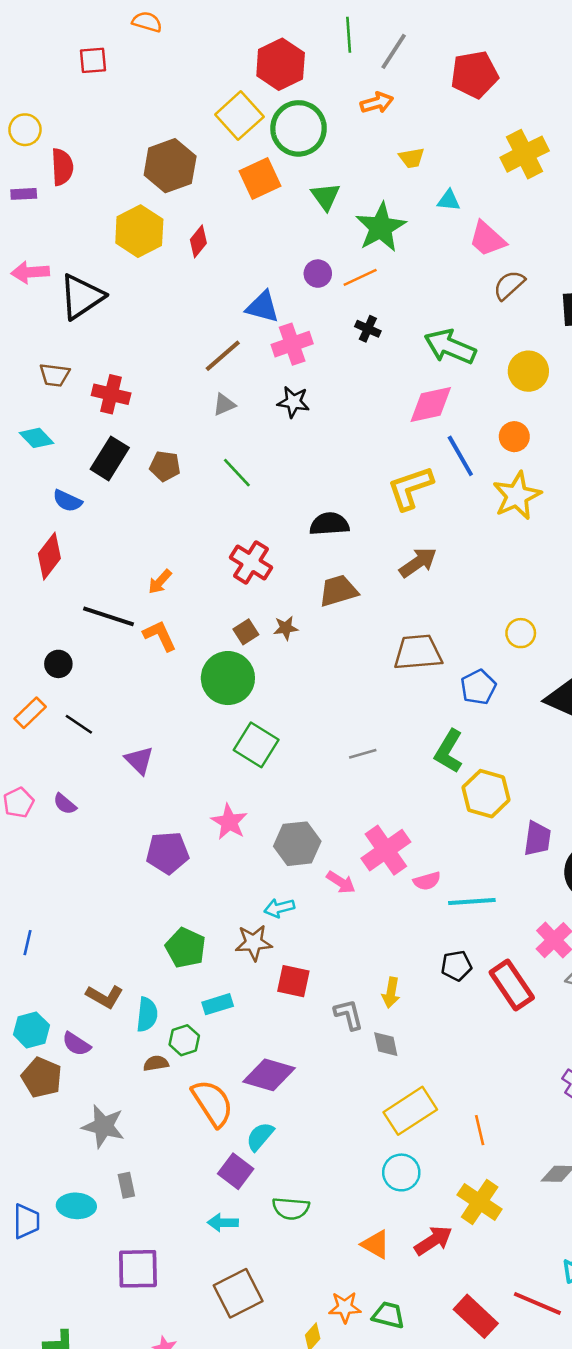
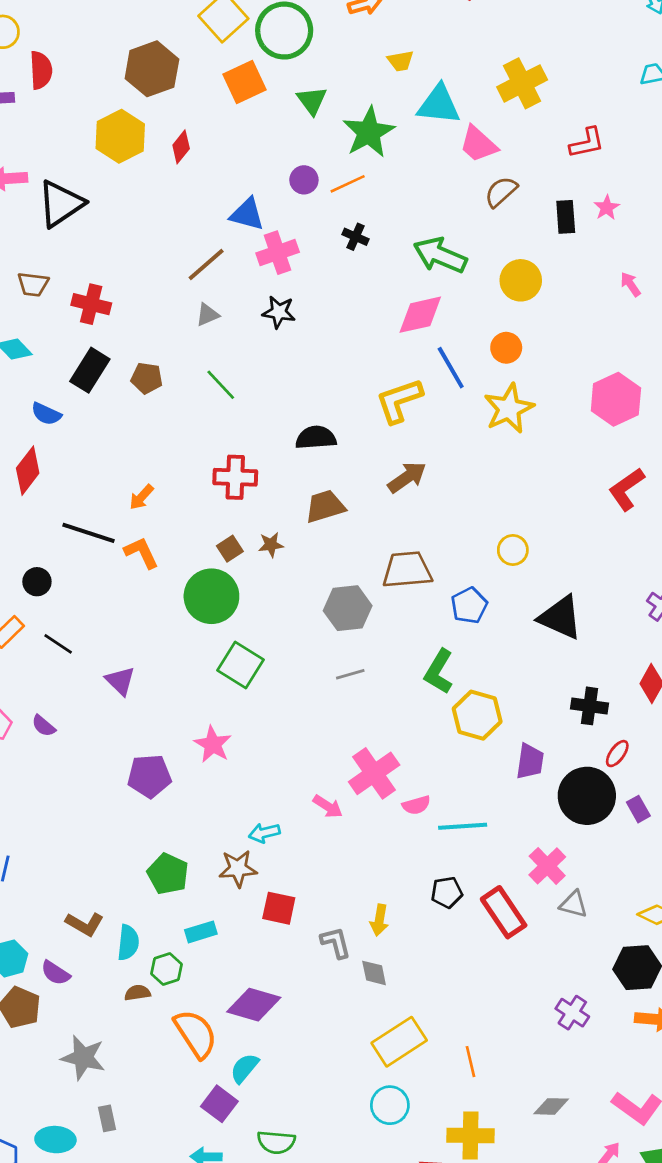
yellow cross: (525, 154) -> (522, 83), moved
cyan triangle: (449, 200) -> (439, 105), size x1.8
red cross: (251, 562) -> (235, 477), turned -30
gray hexagon: (297, 844) -> (348, 608), moved
yellow cross: (480, 1202) -> (471, 1136), turned -33

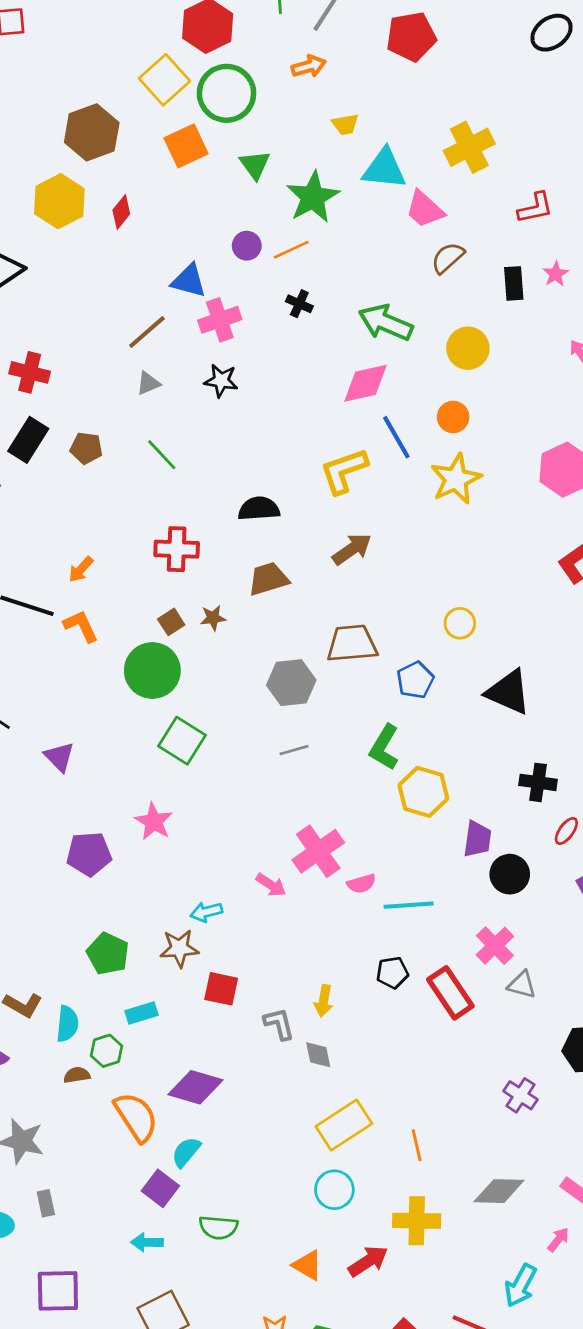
black circle: (587, 796) -> (510, 874), moved, size x0.7
gray diamond: (551, 1106) -> (499, 1191), size x1.4

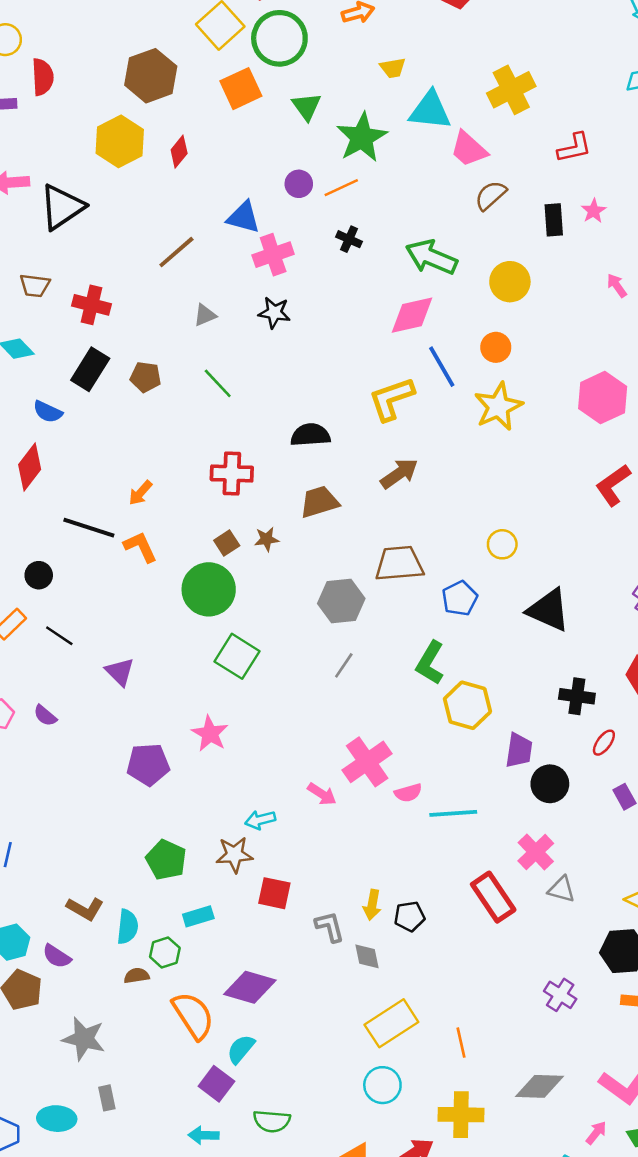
brown line: (147, 332) -> (176, 252), moved
gray line: (294, 750) -> (344, 665), turned -40
black pentagon: (392, 973) -> (410, 916), moved

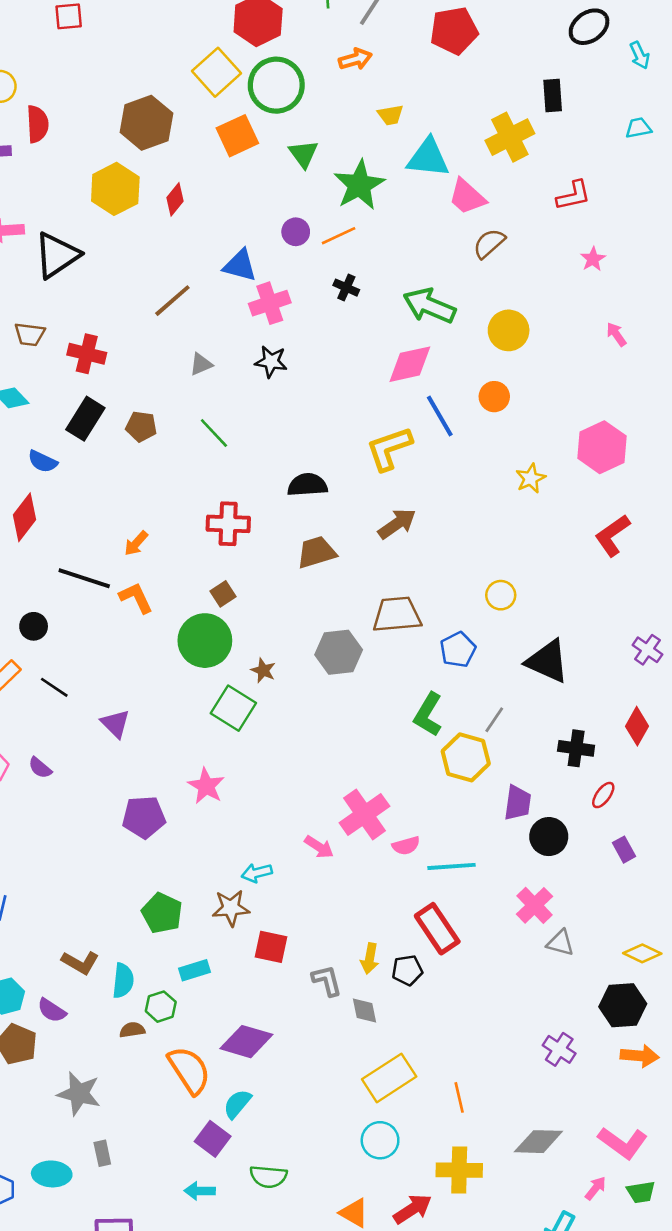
black rectangle: (554, 220) -> (553, 95), moved
yellow star: (498, 407) -> (531, 478), moved, size x0.6
brown star: (267, 539) -> (263, 670), moved, turned 30
gray line: (344, 665) -> (494, 720), moved
red rectangle: (493, 897) -> (437, 929), moved

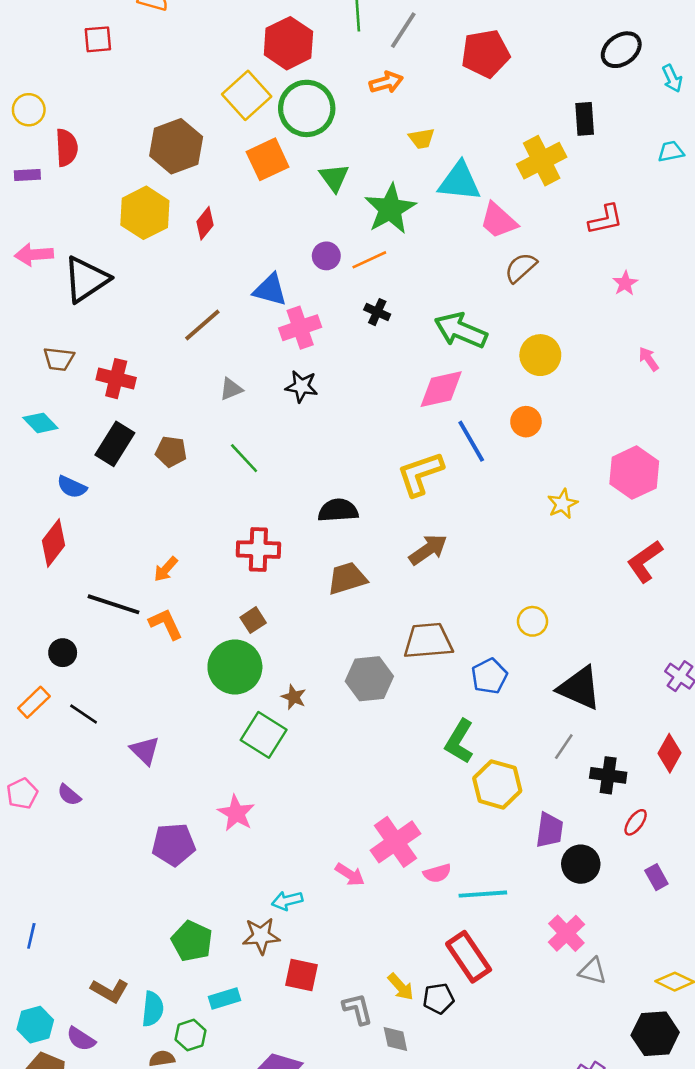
gray line: (494, 720) -> (564, 747), moved
yellow arrow: (370, 959) -> (401, 987), turned -52

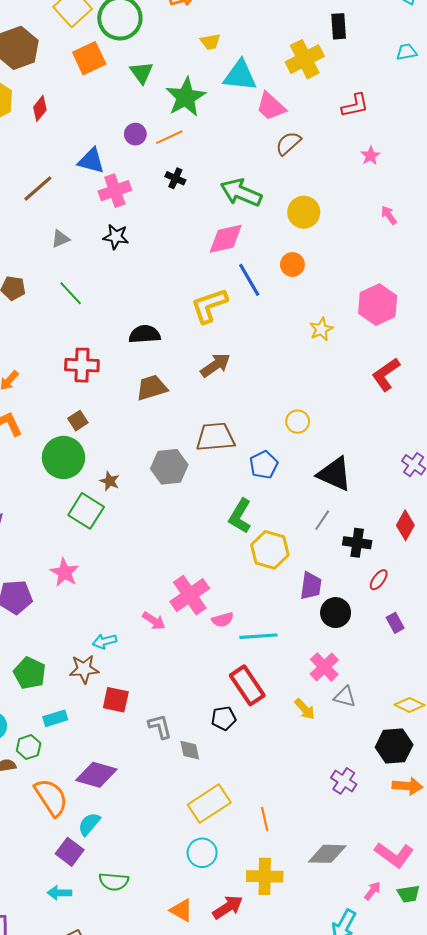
yellow arrow: (401, 987) -> (305, 709), moved

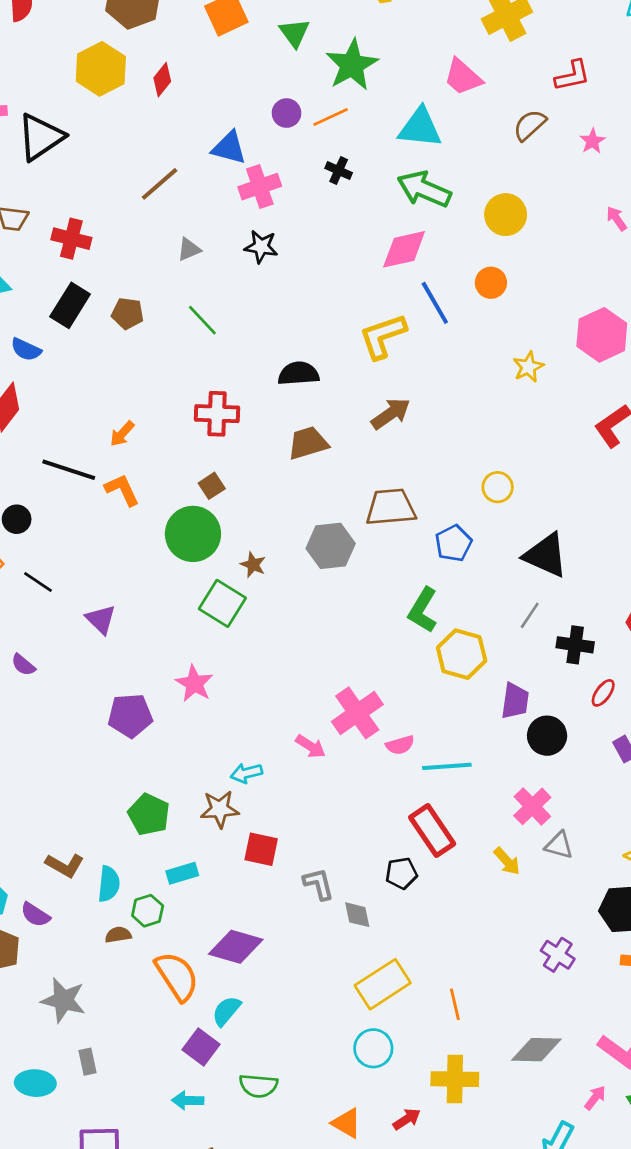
cyan triangle: (240, 76) -> (420, 128), moved
brown semicircle: (288, 143) -> (530, 125), moved
red arrow: (228, 907) -> (407, 1119), size x0.7

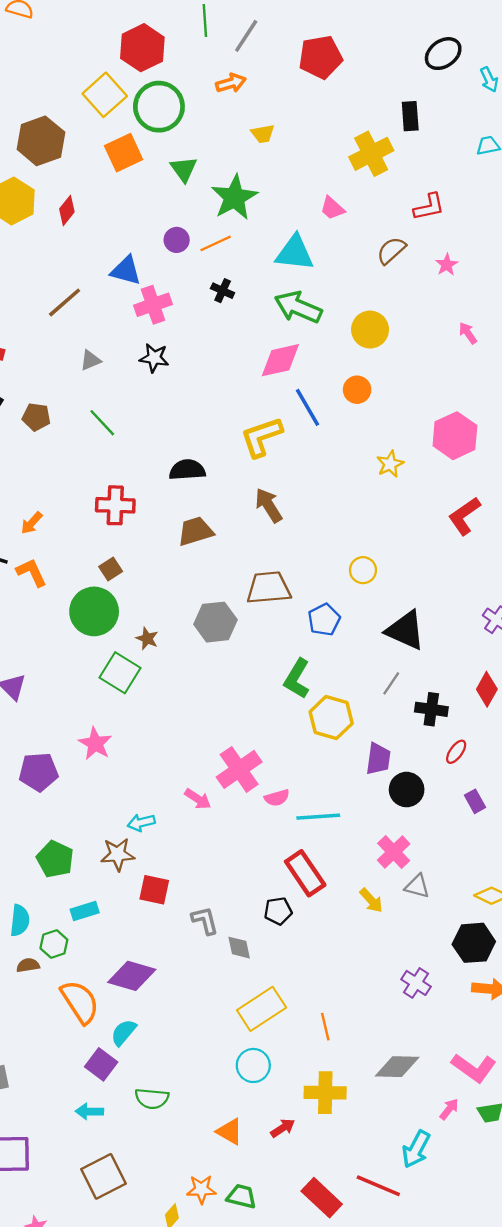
pink trapezoid: (463, 77) -> (332, 208), size x0.7
brown arrow: (391, 414) -> (269, 505), turned -87

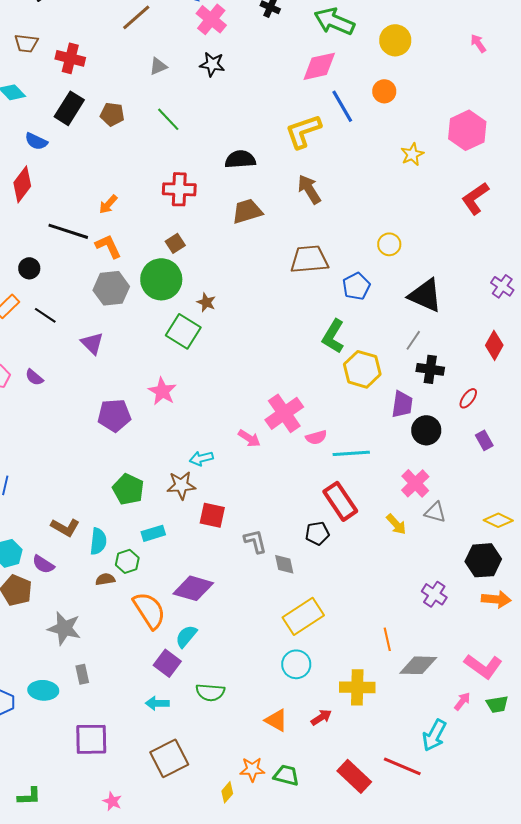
pink cross: (153, 305) -> (211, 19), turned -32
gray hexagon: (216, 622) -> (111, 288), moved
black cross: (431, 709) -> (430, 369), moved
orange line: (325, 1027) -> (387, 639), moved

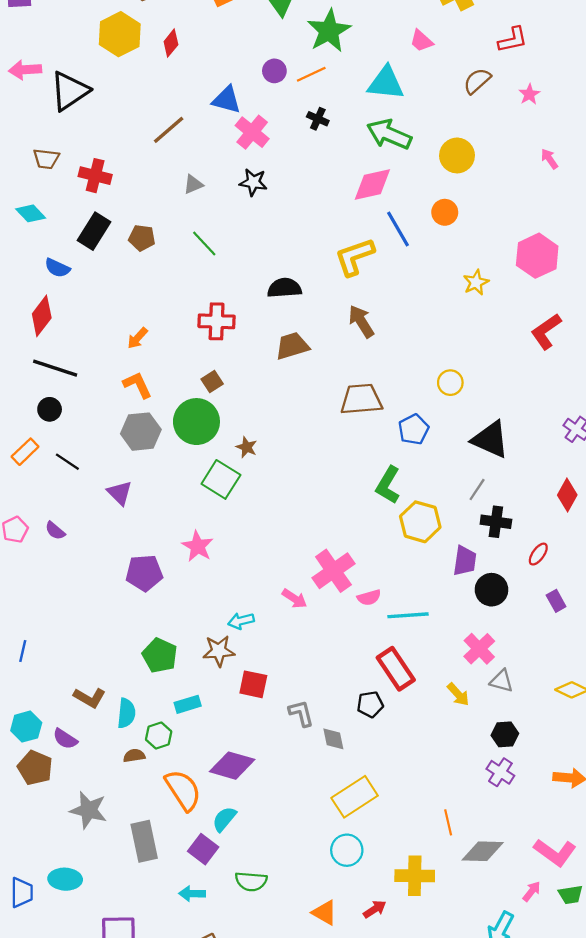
black line: (68, 231) -> (55, 368), moved
black hexagon: (483, 560) -> (505, 734), moved, size x0.7
gray rectangle: (82, 674) -> (144, 841), moved, size x1.8

